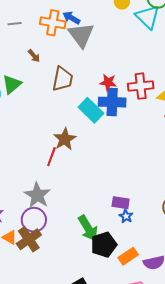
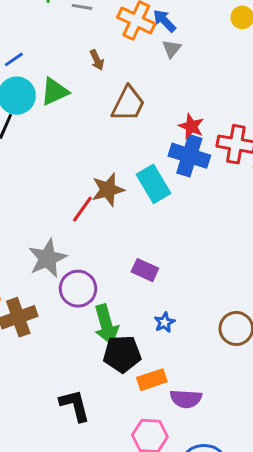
gray triangle: (81, 35) -> (172, 49), size x0.5
cyan rectangle: (91, 110) -> (153, 184), moved
purple rectangle: (121, 203) -> (145, 270), moved
purple circle: (34, 220) -> (78, 289), moved

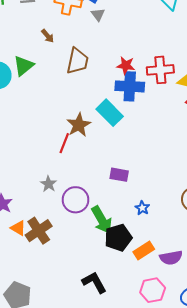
gray star: (47, 258) -> (49, 184), size x0.6

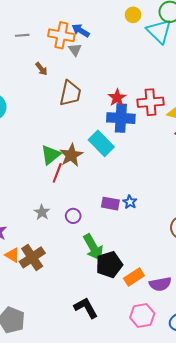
gray triangle: (98, 15) -> (75, 50), moved
red star: (126, 65) -> (117, 98), turned 30
green triangle: (24, 66) -> (51, 155), moved
purple circle: (76, 200) -> (73, 216), moved, size x0.6
blue star: (142, 208) -> (130, 202), moved

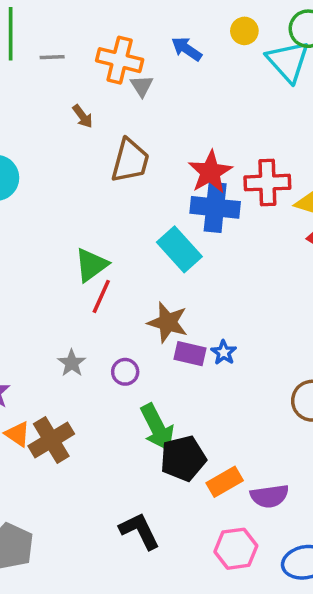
blue arrow: (81, 31) -> (187, 49), moved
red star: (117, 98) -> (210, 172), size x1.4
brown star: (71, 155) -> (168, 322), moved, turned -30

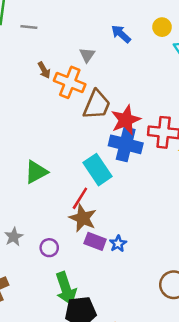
orange cross: (120, 60) -> (70, 82), moved
brown trapezoid: (130, 161) -> (97, 105), moved
red line: (101, 296) -> (80, 198), moved

